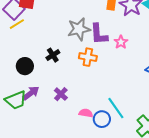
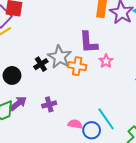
gray star: (79, 29) -> (60, 57), moved, turned -30
pink star: (121, 42) -> (106, 61), moved
purple cross: (61, 94) -> (49, 104), turned 32

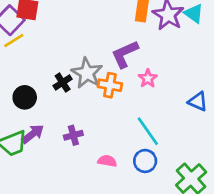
purple L-shape: (88, 42) -> (125, 54), turned 70
cyan line: (106, 119) -> (148, 131), moved
blue circle: (92, 130) -> (145, 161), moved

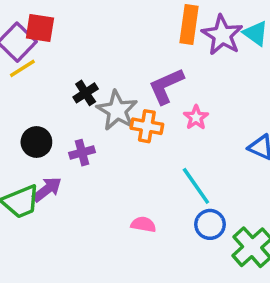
black cross: (63, 82) -> (86, 93), moved
purple cross: (73, 135) -> (82, 153), moved
blue circle: (145, 161) -> (210, 224), moved

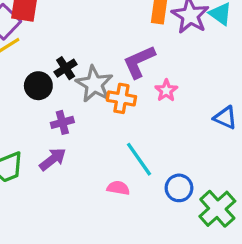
black circle: (36, 142) -> (38, 86), moved
cyan line: (196, 186) -> (139, 159), moved
purple arrow: (47, 189) -> (53, 159), moved

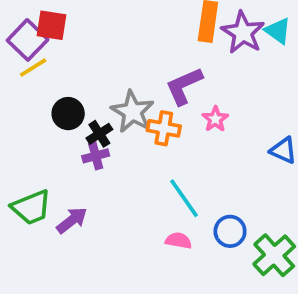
black cross: (66, 68) -> (99, 134), moved
purple arrow: (53, 159) -> (72, 220), moved
pink semicircle: (118, 188) -> (178, 241), moved

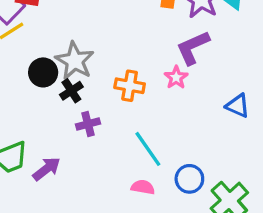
purple L-shape: (184, 86) -> (193, 48), moved
gray star: (132, 112) -> (75, 61), moved
purple cross: (96, 156) -> (88, 124), moved

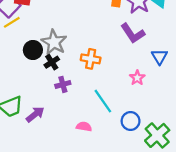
purple L-shape: (193, 48) -> (133, 33), turned -100
pink star: (176, 77) -> (137, 78), moved
blue triangle: (238, 106) -> (159, 57), moved, turned 35
pink semicircle: (143, 187) -> (84, 127), moved

